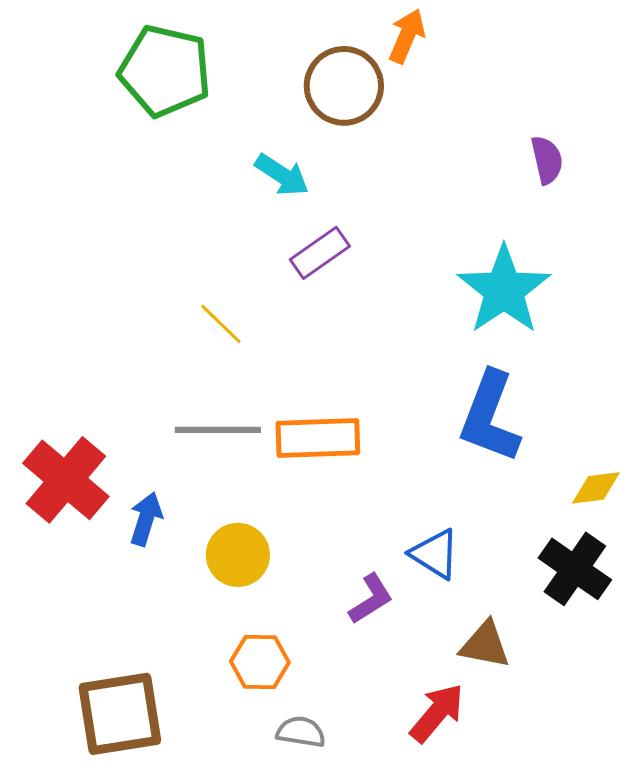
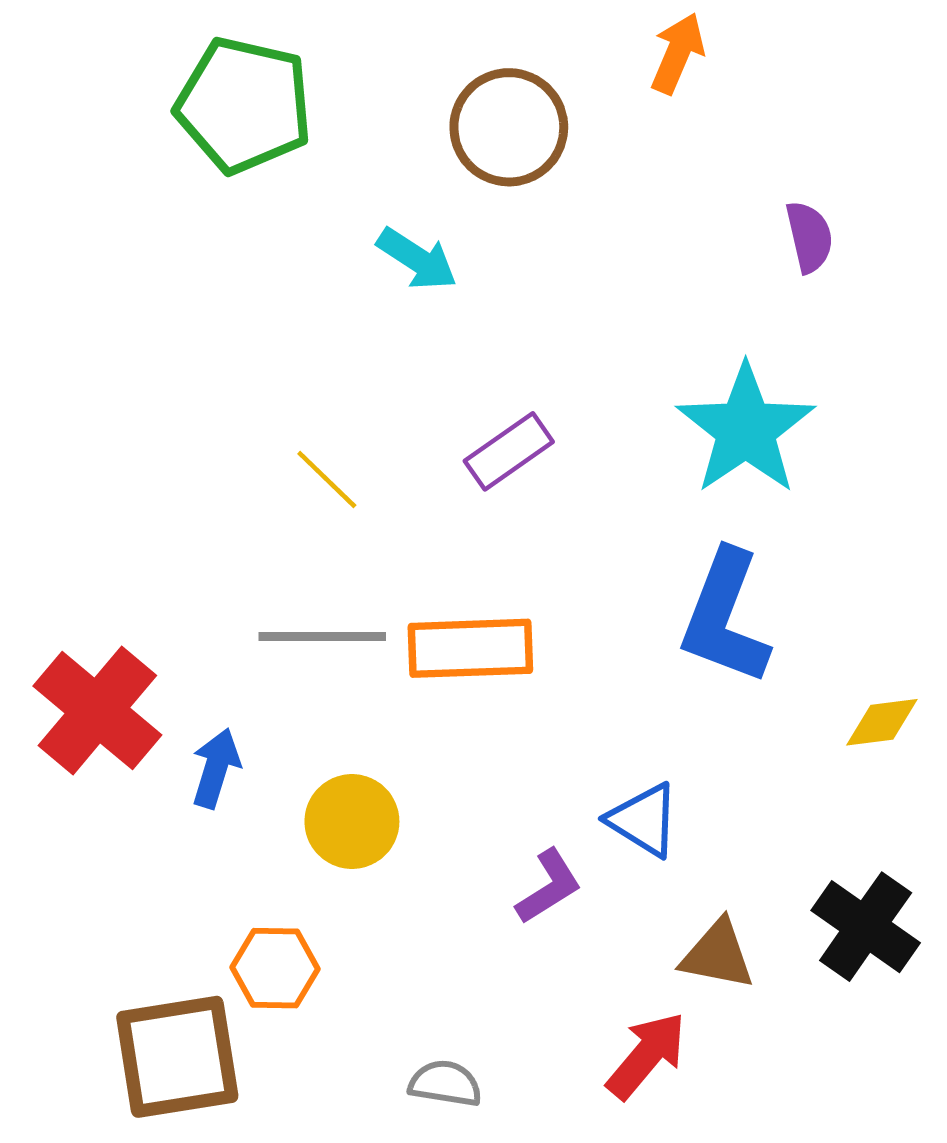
orange arrow: (407, 36) -> (678, 53), moved
purple rectangle: (320, 253) -> (509, 451), moved
black cross: (575, 569) -> (866, 927), moved
orange hexagon: (260, 662) -> (275, 968), moved

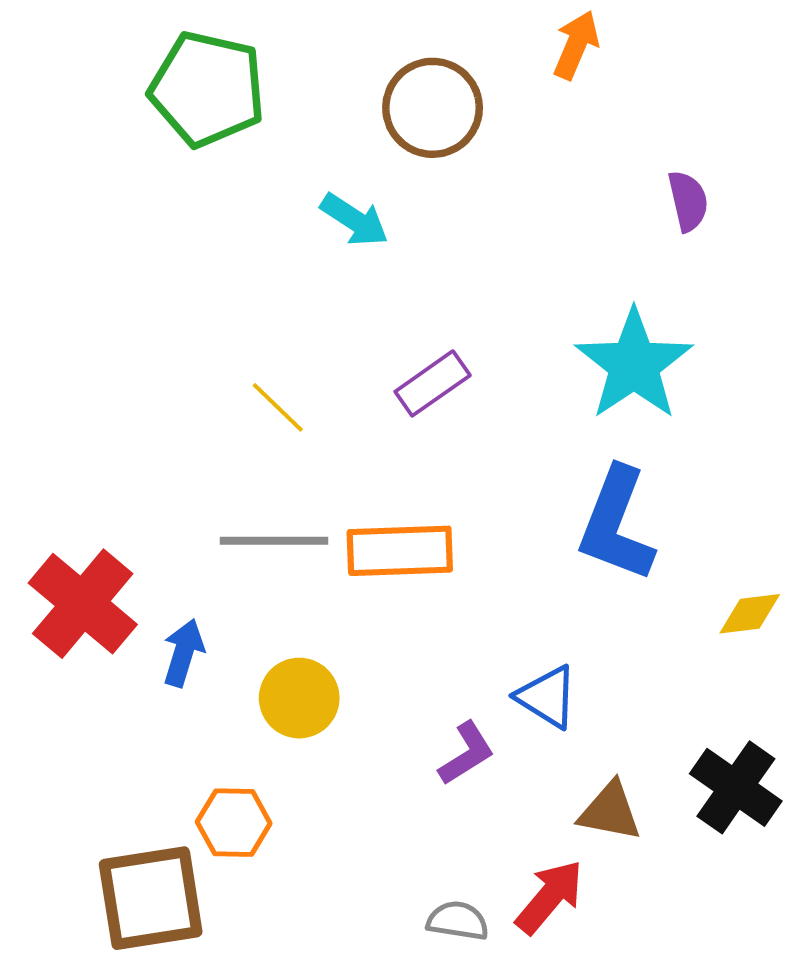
gray semicircle: (445, 1084) -> (458, 921), moved

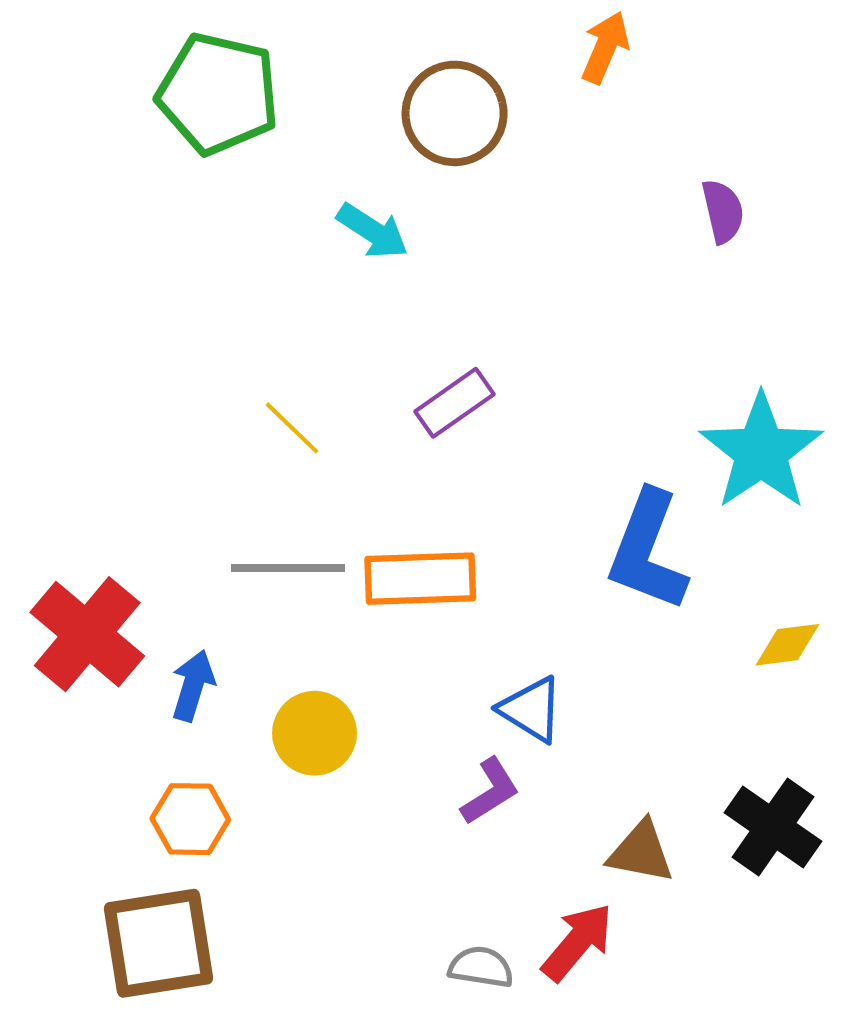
cyan star: (634, 365) -> (761, 452), moved
blue triangle: (547, 697) -> (531, 709), moved
orange hexagon: (234, 823) -> (190, 819), moved

